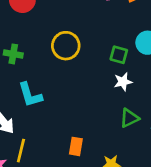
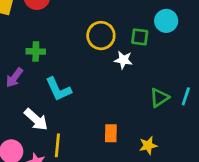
yellow circle: (66, 46) -> (101, 36), moved
white star: (123, 82) -> (123, 60), moved, turned 30

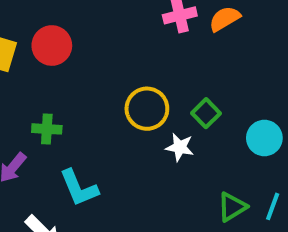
cyan circle: (166, 21) -> (264, 138), moved
green square: (140, 37) -> (206, 113), turned 36

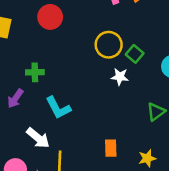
red circle: (52, 46) -> (50, 17), moved
yellow circle: (147, 109) -> (109, 45), moved

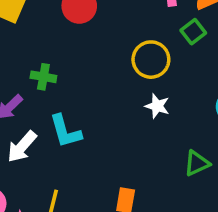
green square: (135, 54) -> (193, 32), moved
white arrow: (38, 138) -> (22, 147), moved, turned 80

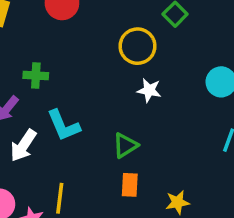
green triangle: (197, 163) -> (125, 145), moved

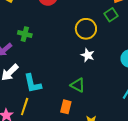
cyan L-shape: (63, 125) -> (33, 83), moved
green triangle: (125, 145) -> (78, 85), moved, turned 49

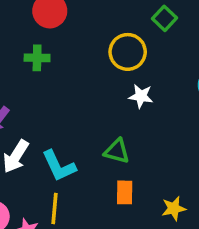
green cross: (25, 34) -> (37, 58), moved
green triangle: (78, 85) -> (117, 151), moved

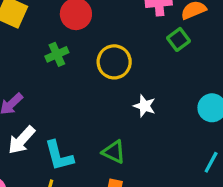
yellow circle: (128, 52) -> (114, 62), moved
green cross: (37, 58) -> (57, 54), turned -35

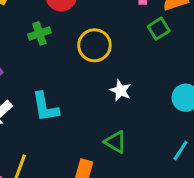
green triangle: (114, 152) -> (115, 142), moved
cyan L-shape: (59, 156) -> (45, 107), moved

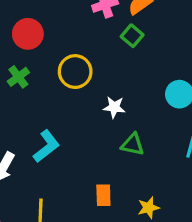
cyan L-shape: (45, 107) -> (46, 146), turned -100
green triangle: (115, 142) -> (133, 144), moved

